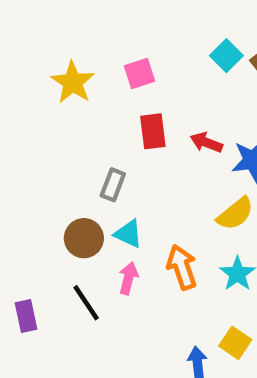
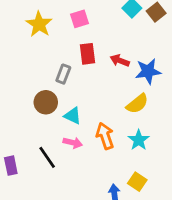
gray rectangle: (113, 185) -> (63, 74), moved
brown circle: (84, 238) -> (46, 102), moved
pink arrow: (128, 278) -> (73, 143), turned 90

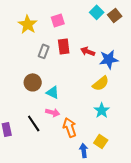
gray rectangle: (63, 74) -> (44, 51), moved
orange arrow: (105, 136) -> (70, 127), moved

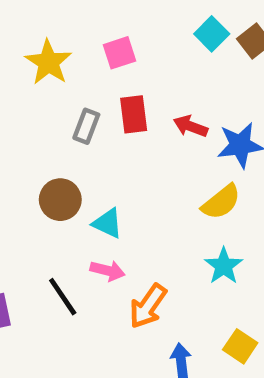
orange arrow: (70, 127) -> (148, 306), turned -126
yellow square: (101, 141) -> (240, 346), moved

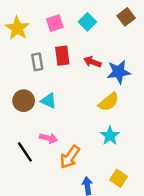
cyan square: (212, 34) -> (87, 22), moved
gray rectangle: (86, 126) -> (37, 62), turned -30
cyan triangle: (108, 223) -> (49, 101), moved

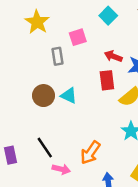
pink square: (55, 23) -> (78, 37), moved
red rectangle: (62, 56) -> (107, 80), moved
pink arrow: (49, 138) -> (61, 169), moved

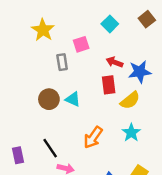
orange arrow: (90, 153) -> (93, 137), moved

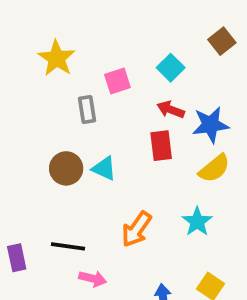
cyan square: (110, 24) -> (171, 68), moved
yellow semicircle: (130, 100) -> (214, 168), moved
black line: (50, 148) -> (68, 246), turned -48

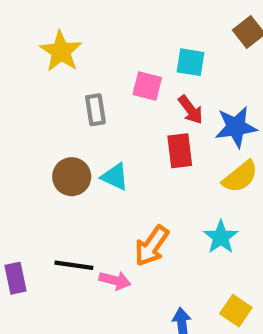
cyan square: (171, 68) -> (191, 62), turned -36
pink square: (117, 81) -> (147, 86), moved, turned 32
red arrow: (171, 110) -> (191, 110), turned -148
pink arrow: (93, 279) -> (115, 280), moved

